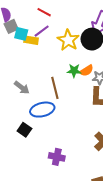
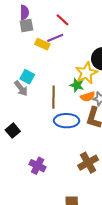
cyan square: (21, 34) -> (27, 77), moved
yellow star: (68, 40) -> (86, 73), moved
orange semicircle: (86, 71) -> (88, 97), moved
blue ellipse: (42, 110) -> (67, 121), moved

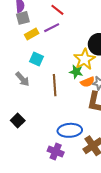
yellow rectangle: (42, 44) -> (32, 34), moved, turned -48
cyan square: (27, 77) -> (36, 59), moved
blue ellipse: (67, 121) -> (70, 130), moved
purple cross: (38, 166) -> (56, 152), moved

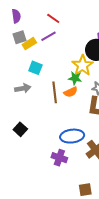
gray square: (23, 18) -> (20, 37), moved
gray arrow: (22, 79) -> (23, 88), turned -56
orange semicircle: (87, 82) -> (71, 92), moved

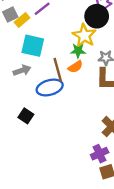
cyan square: (35, 68) -> (33, 46), size x1.5
blue ellipse: (72, 136) -> (50, 87), moved
purple cross: (59, 158) -> (100, 154), moved, turned -35

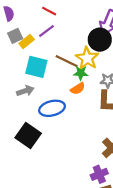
brown line: (58, 70) -> (67, 61), moved, turned -50
black square: (26, 116) -> (28, 136), size x1.6

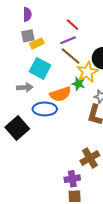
red line: (49, 11) -> (73, 25), moved
purple line: (46, 31) -> (68, 40), moved
brown line: (67, 61) -> (71, 56), moved
orange semicircle: (78, 89) -> (60, 94), moved, size x1.5

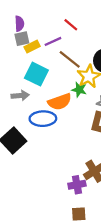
purple semicircle: (27, 14) -> (19, 24), moved
purple line: (68, 40) -> (53, 41), moved
purple cross: (72, 179) -> (77, 185), moved

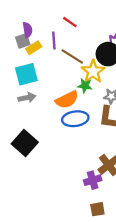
purple semicircle: (19, 24) -> (27, 30), moved
purple line: (53, 41) -> (54, 41), turned -63
cyan square: (36, 74) -> (26, 74), moved, turned -35
blue ellipse: (43, 119) -> (75, 119), moved

